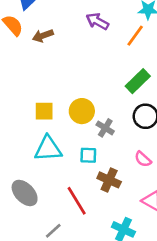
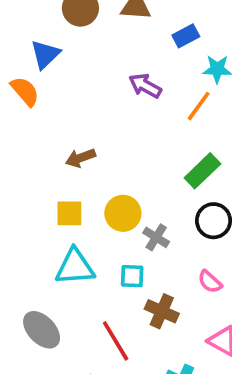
brown arrow: (43, 36) -> (80, 158), moved

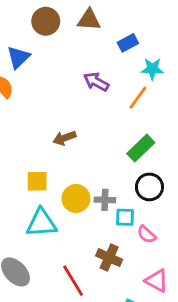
brown arrow: (80, 158) -> (64, 138), moved
yellow circle: (123, 213) -> (76, 198), moved
gray cross: (156, 237) -> (105, 200), turned -30
cyan square: (132, 276) -> (125, 217), moved

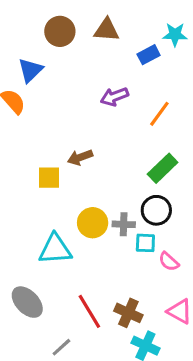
cyan star: (152, 69) -> (175, 34), moved
purple arrow: (96, 82) -> (114, 97), turned -50
yellow square: (37, 181) -> (49, 178), moved
black circle: (149, 187) -> (156, 210), moved
brown cross: (109, 258) -> (128, 313), moved

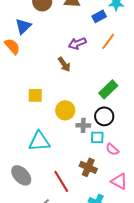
orange line: (159, 114) -> (108, 41), moved
brown arrow: (80, 157) -> (64, 64), moved, turned -105
yellow circle: (93, 223) -> (65, 110), moved
brown cross: (128, 313) -> (88, 167), moved

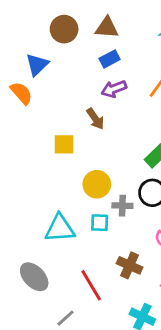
blue rectangle: (99, 16) -> (110, 59), moved
yellow square: (35, 95) -> (64, 144), moved
cyan square: (97, 137) -> (100, 223), moved

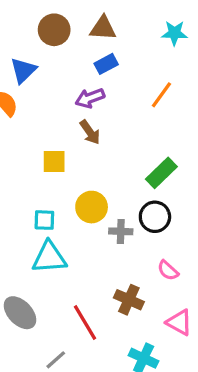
purple arrow: (114, 89) -> (90, 98), moved
cyan square: (100, 223) -> (44, 220), moved

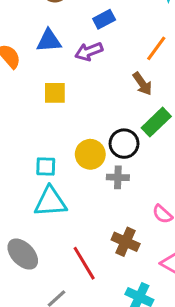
blue triangle: (23, 70) -> (49, 41), moved, turned 40
brown arrow: (90, 132) -> (142, 84), moved
yellow square: (54, 161) -> (55, 93), moved
black circle: (155, 217) -> (124, 144), moved

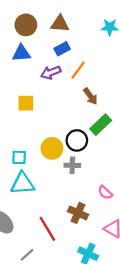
blue triangle: (49, 41) -> (21, 53), moved
orange line: (156, 48) -> (78, 70), moved

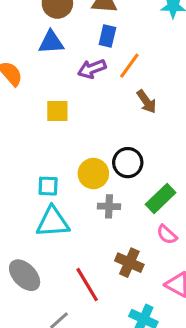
blue rectangle: (62, 49) -> (107, 36), turned -49
green rectangle: (101, 125) -> (161, 199), moved
gray cross: (72, 165) -> (109, 206), moved

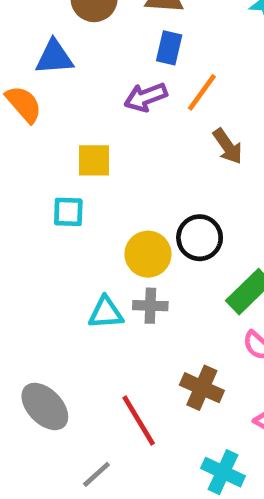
blue triangle: (51, 42) -> (54, 57), moved
cyan square: (48, 186) -> (68, 212), moved
gray cross: (109, 206) -> (150, 306), moved
cyan triangle: (53, 222) -> (106, 313), moved, size x0.7

